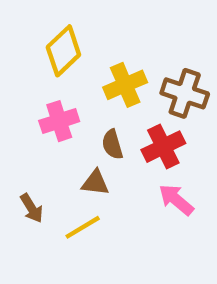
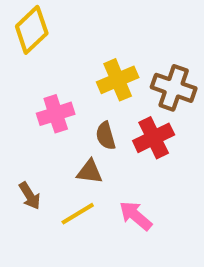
yellow diamond: (63, 51) -> (32, 30), moved
pink arrow: (176, 200) -> (136, 216), moved

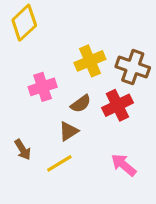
brown semicircle: (106, 136) -> (81, 104), turned -110
brown triangle: (90, 172) -> (69, 131), turned -40
pink arrow: (136, 216) -> (124, 165), moved

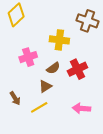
yellow cross: (90, 61) -> (59, 40), turned 30
brown cross: (133, 67) -> (88, 21), moved
pink arrow: (124, 165) -> (82, 108), turned -36

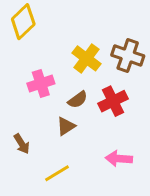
brown cross: (88, 21) -> (128, 55), moved
yellow cross: (59, 40) -> (86, 58), turned 30
yellow line: (39, 107) -> (57, 173), moved

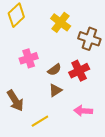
yellow cross: (86, 58) -> (61, 22), moved
brown triangle: (66, 126) -> (55, 90), moved
brown arrow: (22, 144) -> (15, 101), size x1.5

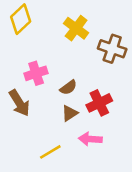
red cross: (79, 71) -> (99, 103), moved
brown arrow: (15, 101) -> (19, 103), moved
pink arrow: (83, 111) -> (90, 139), moved

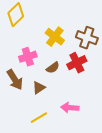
yellow cross: (76, 28) -> (55, 37), moved
red cross: (99, 103) -> (77, 63), moved
brown triangle: (70, 113) -> (39, 88), moved

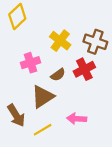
brown arrow: (15, 80) -> (16, 115), moved
brown triangle: (39, 88) -> (43, 97), size x1.6

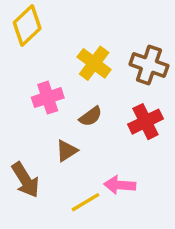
red cross: (84, 69) -> (146, 122), moved
brown triangle: (43, 97) -> (67, 151), size x0.6
yellow line: (43, 130) -> (85, 202), moved

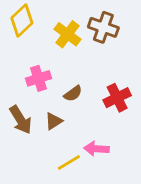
yellow cross: (94, 63) -> (67, 34), moved
brown cross: (149, 65) -> (103, 27), moved
brown arrow: (25, 180) -> (21, 120), moved

